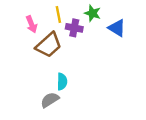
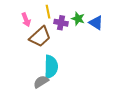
green star: (93, 13) -> (78, 19), moved
cyan semicircle: (62, 82) -> (51, 67), size x1.6

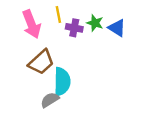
pink arrow: (26, 20) -> (31, 24), size x1.6
brown trapezoid: (40, 37) -> (41, 62), moved

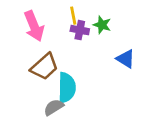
yellow line: (58, 14) -> (73, 16), moved
blue triangle: (117, 28) -> (126, 59), moved

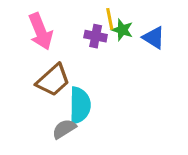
yellow line: (73, 16) -> (110, 19), moved
blue triangle: (126, 59) -> (154, 38), moved

